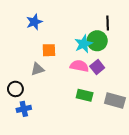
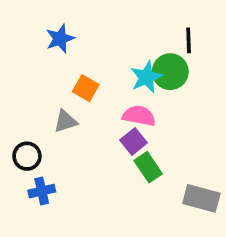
orange square: (49, 50) -> (86, 88), turned 32
purple square: (97, 67) -> (133, 141), moved
green rectangle: (85, 95) -> (148, 167), turned 42
gray rectangle: (115, 100) -> (201, 198), moved

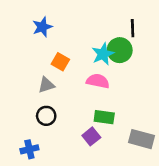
purple square: (133, 141) -> (91, 136), moved
black circle: (27, 156) -> (46, 116), moved
green rectangle: (148, 167) -> (104, 117), turned -48
blue cross: (42, 191) -> (29, 149), moved

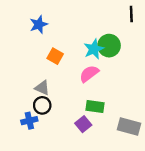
black line: (133, 28) -> (131, 14), moved
pink semicircle: (98, 81) -> (89, 74), turned -48
gray triangle: (46, 85) -> (42, 88), moved, turned 42
blue cross: (29, 149) -> (29, 121), moved

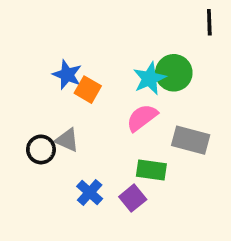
blue star: (39, 24) -> (67, 75), moved, turned -30
black circle: (42, 105) -> (41, 149), moved
blue cross: (29, 121) -> (90, 193), moved, turned -35
gray rectangle: (129, 126) -> (191, 140), moved

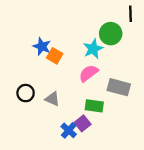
green circle: (174, 73) -> (111, 34), moved
gray triangle: (67, 140) -> (52, 99), moved
blue cross: (90, 193) -> (69, 130), moved

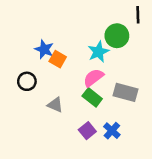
black circle: (26, 93) -> (27, 81), moved
green rectangle: (94, 106) -> (92, 97), moved, turned 30
blue cross: (69, 130) -> (112, 131), moved

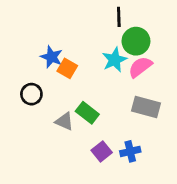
black line: (138, 15) -> (119, 17), moved
pink semicircle: (93, 78) -> (140, 67), moved
green rectangle: (92, 97) -> (87, 113), moved
blue cross: (112, 131) -> (130, 151), turned 35

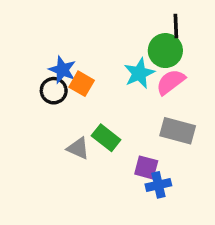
black line: (119, 17) -> (176, 26), moved
black circle: (31, 94) -> (54, 91), moved
purple square: (102, 151) -> (146, 167), moved, turned -36

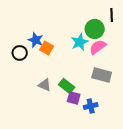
black line: (176, 26) -> (112, 15), moved
black circle: (54, 91) -> (20, 53), moved
green rectangle: (106, 138) -> (67, 86), moved
purple square: (146, 167) -> (74, 98), moved

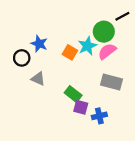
black line: (112, 15) -> (122, 16), turned 64
orange square: (47, 48) -> (70, 52), moved
gray triangle: (45, 85) -> (38, 79), moved

